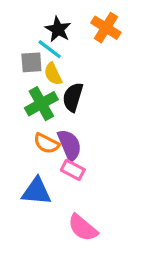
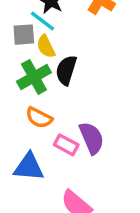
purple semicircle: (70, 145) -> (92, 138), moved

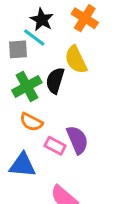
yellow semicircle: (46, 46) -> (76, 60), moved, size x1.4

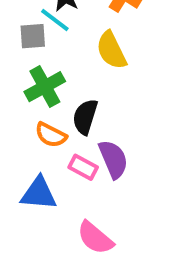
black semicircle: (55, 80) -> (85, 117), moved

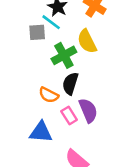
green cross: (45, 87) -> (64, 55), moved
pink rectangle: (83, 167) -> (69, 115), turned 30

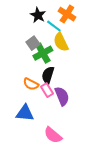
cyan line: (51, 22) -> (54, 26), moved
gray square: (37, 32) -> (33, 43), moved, turned -32
pink rectangle: (69, 115) -> (47, 90), moved

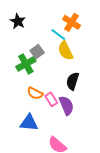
black star: (38, 15) -> (18, 21), moved
green cross: (43, 53) -> (26, 64), moved
black semicircle: (48, 75) -> (73, 81), moved

